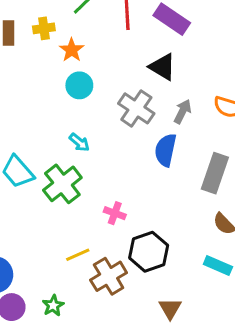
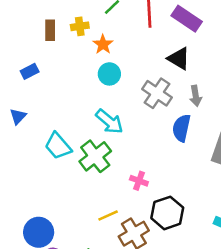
gray arrow: (183, 112) -> (196, 96), turned 144
cyan arrow: (79, 142) -> (109, 122), size x1.6

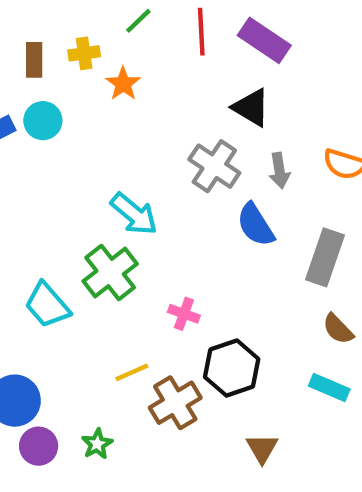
cyan circle: (109, 74) -> (43, 121), moved
blue semicircle: (181, 128) -> (256, 225), turned -44
cyan trapezoid: (58, 146) -> (47, 305), moved

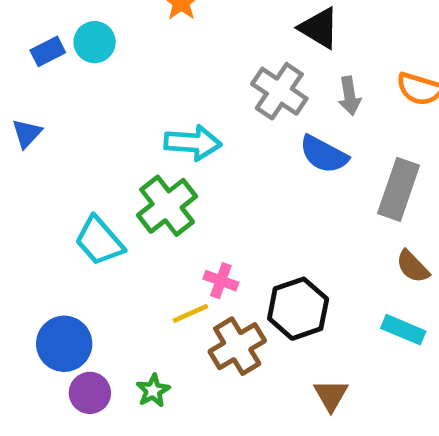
cyan arrow: (134, 214) -> (193, 143), turned -36
blue semicircle: (256, 225) -> (324, 154), turned -30
pink cross: (184, 314) -> (221, 281), moved

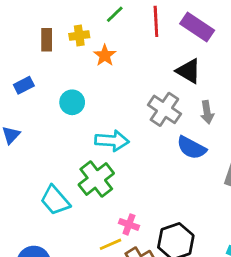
cyan circle: (95, 42) -> (72, 102), moved

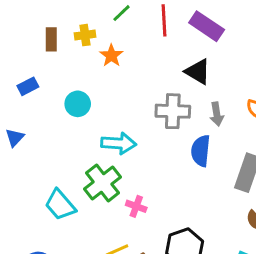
gray cross: (164, 109) -> (173, 111), turned -32
blue semicircle: (191, 148) -> (201, 151), turned 68
pink cross: (129, 224) -> (136, 206), moved

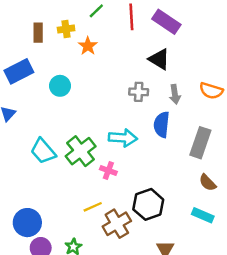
blue rectangle: (28, 86) -> (19, 71), size x1.6
gray cross: (173, 111) -> (139, 92), size x0.7
cyan arrow: (119, 143) -> (123, 138), moved
cyan trapezoid: (60, 205) -> (43, 151), moved

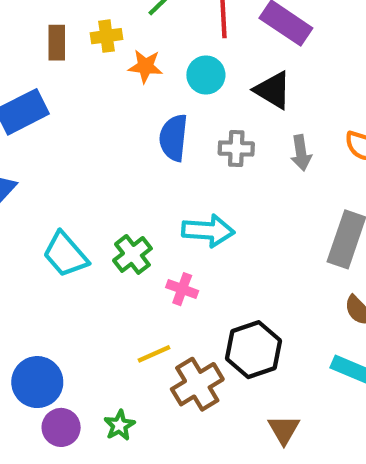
orange star: (88, 46) -> (145, 66), turned -30
cyan circle: (60, 86) -> (206, 75), moved
blue semicircle: (162, 125) -> (174, 138), moved
green cross: (81, 151) -> (132, 254), size x0.7

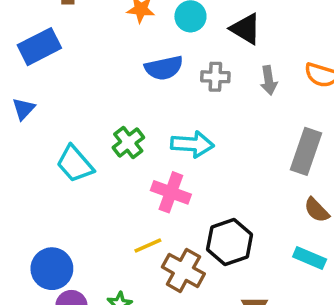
blue semicircle: (174, 138) -> (164, 68), turned -108
green cross: (132, 254) -> (128, 143), moved
pink cross: (182, 289) -> (171, 192), size x1.5
brown cross: (197, 384) -> (183, 270), turned -30

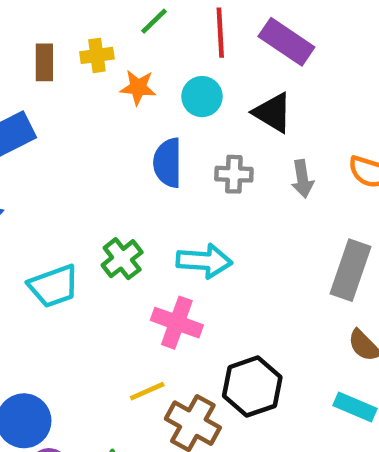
blue semicircle: (164, 68) -> (168, 163), turned 102
cyan trapezoid: (75, 164) -> (54, 286), turned -69

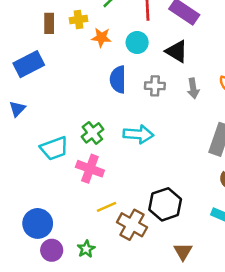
pink cross: (177, 323) -> (90, 169), moved

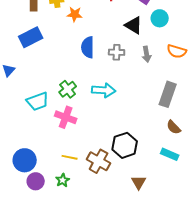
cyan circle: (137, 42) -> (160, 18), moved
blue rectangle: (29, 64) -> (31, 37), moved
yellow line: (106, 207) -> (70, 157), moved, turned 35

